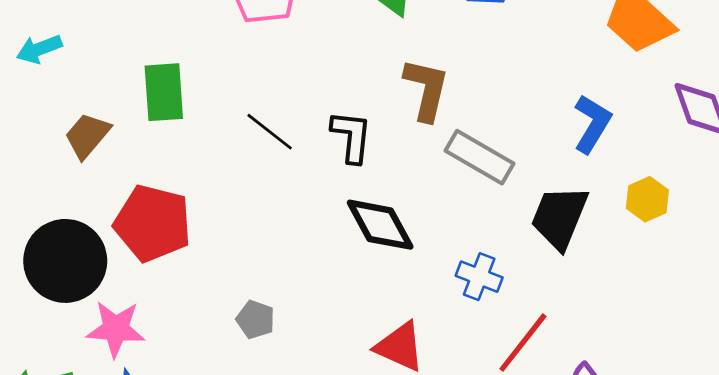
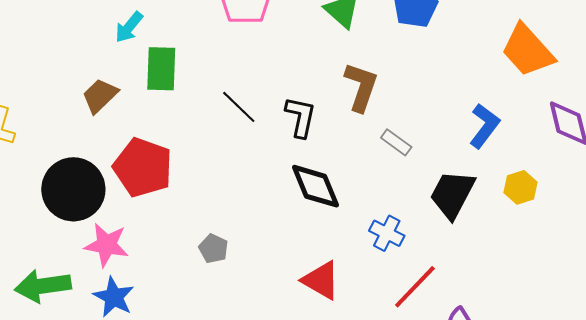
cyan arrow: (39, 49) -> (129, 27), moved, turned -36
gray rectangle: (479, 157) -> (396, 142), size x0.6

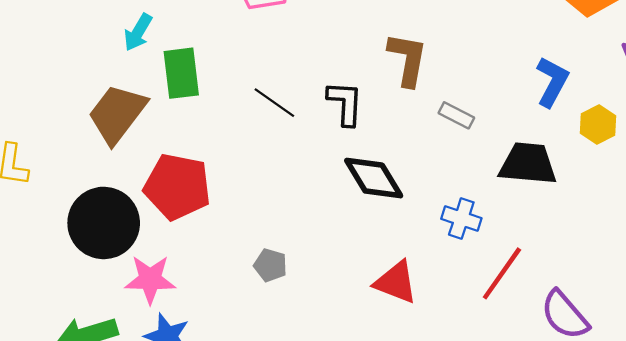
brown trapezoid: (100, 96) -> (117, 114), size x1.5
yellow hexagon: (520, 187) -> (598, 124), moved
black trapezoid: (452, 194) -> (528, 164), turned 76

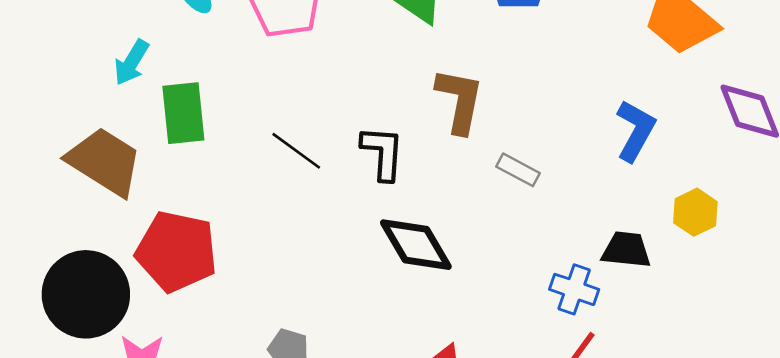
brown trapezoid: (117, 114) -> (105, 162), turned 84
yellow hexagon: (598, 124) -> (695, 212), moved
black trapezoid: (528, 164) -> (626, 250), moved, size x0.7
blue cross: (461, 218) -> (574, 289), moved

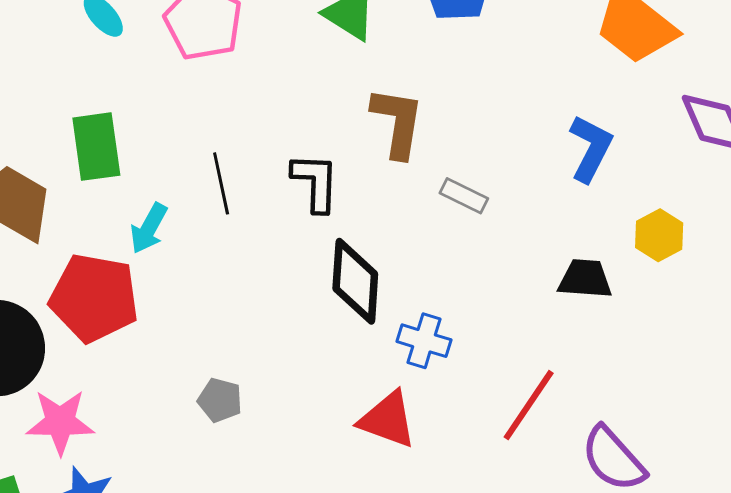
cyan arrow: (131, 62) -> (149, 228), moved
black line: (296, 151) -> (221, 183), turned 44
black diamond: (416, 245) -> (355, 281), turned 36
blue cross: (574, 289) -> (424, 341), moved

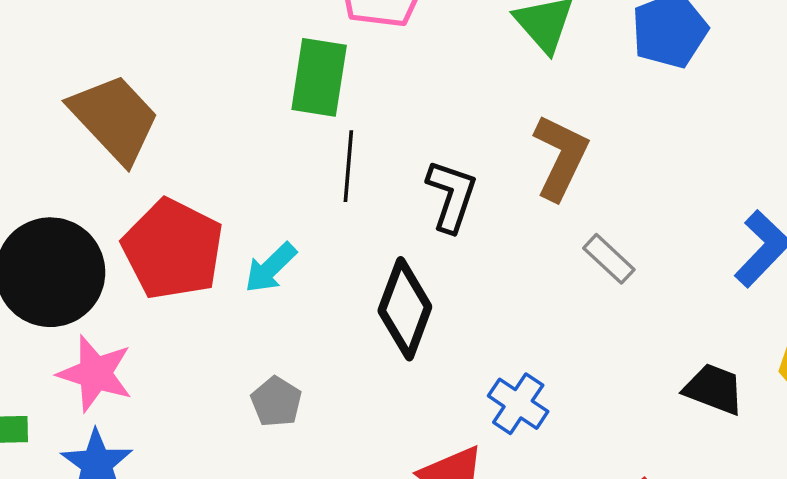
green rectangle: (96, 147) -> (319, 77), moved
cyan arrow: (149, 228) -> (270, 268), moved
black diamond: (355, 281) -> (405, 309), moved

